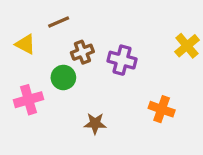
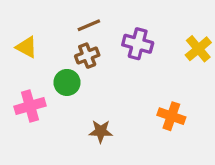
brown line: (59, 22) -> (89, 25), moved
purple cross: (122, 60) -> (138, 44), moved

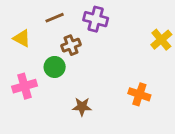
brown line: (89, 25) -> (55, 18), moved
purple cross: (138, 44) -> (96, 19), moved

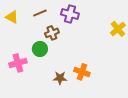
yellow triangle: (22, 38) -> (12, 17), moved
orange cross: (139, 94) -> (82, 72), moved

